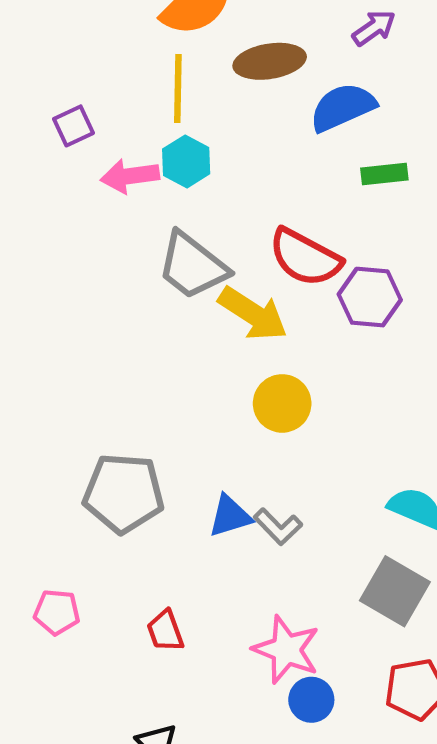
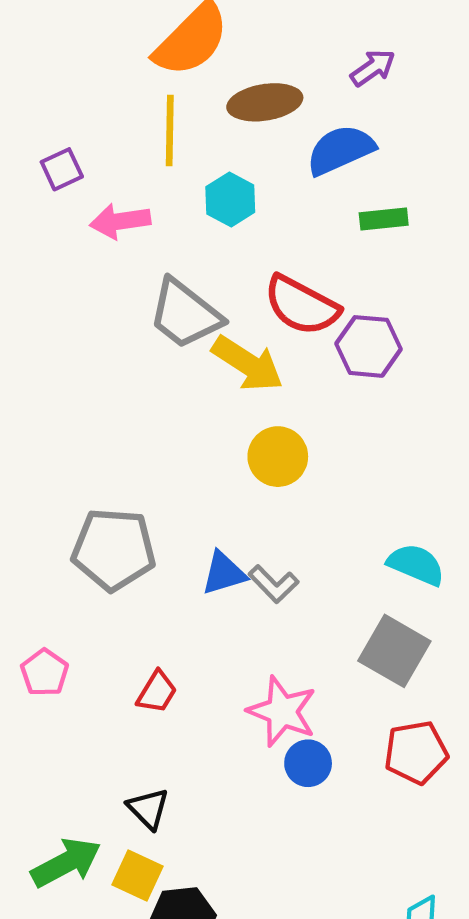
cyan hexagon: (186, 161) -> (230, 200), moved
pink pentagon: (57, 612) -> (45, 673), turned 30
red trapezoid: (165, 631) -> (157, 692), turned -129

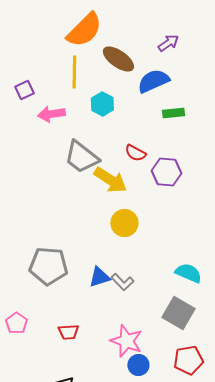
brown ellipse: (265, 102) -> (118, 59), turned 44
red semicircle: (302, 305) -> (135, 153), size x0.6
red trapezoid: (157, 692) -> (68, 332), turned 55

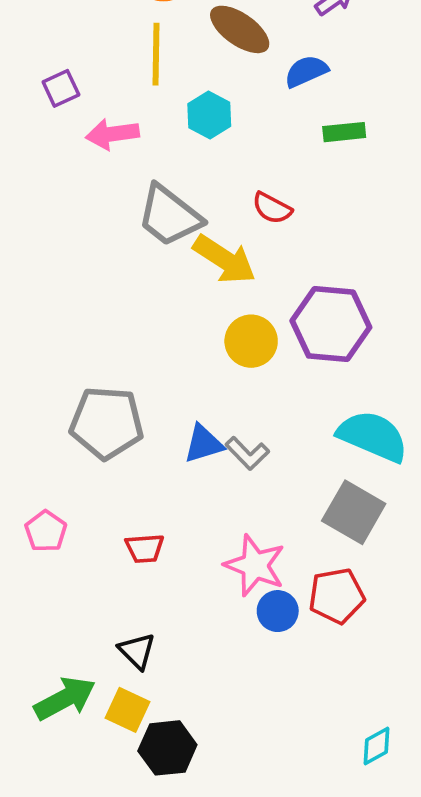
blue semicircle: (153, 81) -> (306, 71), size x0.7
purple hexagon: (166, 172) -> (331, 324), moved, size x1.4
cyan semicircle: (188, 273) -> (373, 436), size x1.4
red pentagon: (188, 360) -> (337, 596), moved

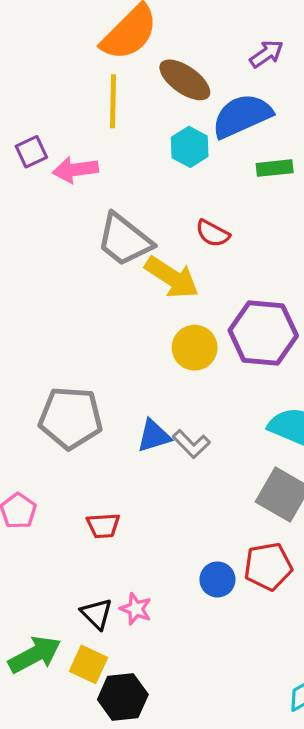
blue semicircle: (306, 71) -> (242, 116), size x1.6
purple square: (61, 88) -> (31, 152), moved
cyan hexagon: (209, 115) -> (190, 147), moved
pink star: (255, 565) -> (136, 609), moved, size x0.6

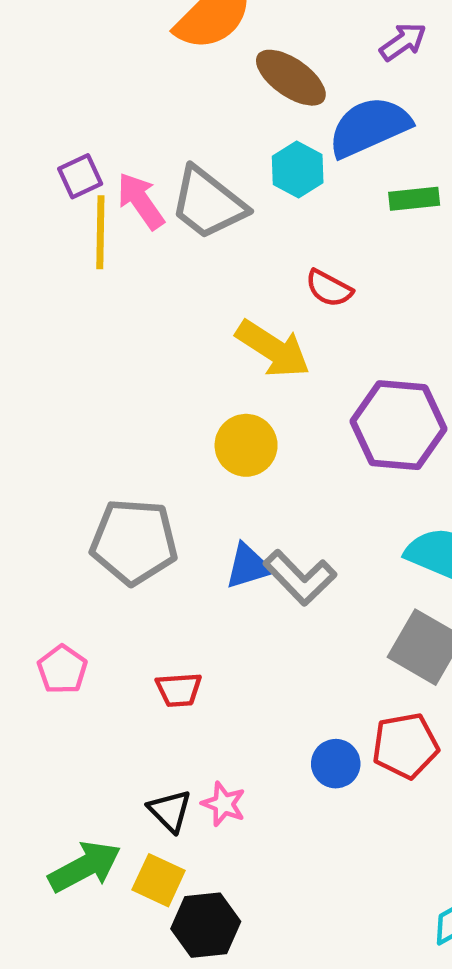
yellow line: (113, 101) -> (100, 232), moved
pink arrow: (75, 170) -> (141, 201), turned 63
gray trapezoid: (124, 240) -> (208, 203), moved
yellow circle: (195, 348) -> (246, 445), moved
gray L-shape: (191, 444) -> (300, 578), size x1.4

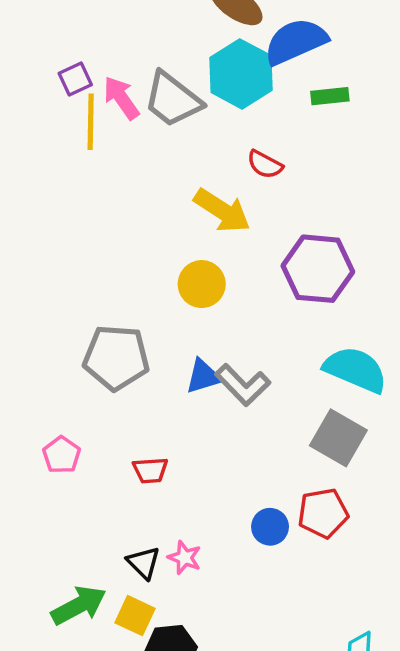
cyan hexagon: (298, 170) -> (241, 74), size x1.6

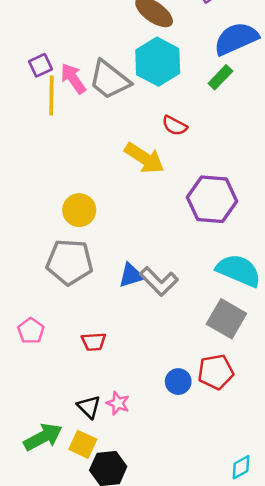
blue semicircle: (296, 41) -> (236, 39), moved
green rectangle: (330, 96) -> (220, 77), turned -40
yellow circle: (202, 284) -> (79, 210), moved

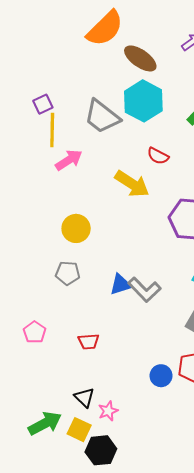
pink arrow: (73, 79) -> (69, 160), moved, turned 92
gray pentagon: (70, 262) -> (68, 273), size x0.6
pink star: (118, 403) -> (108, 411), moved, turned 30

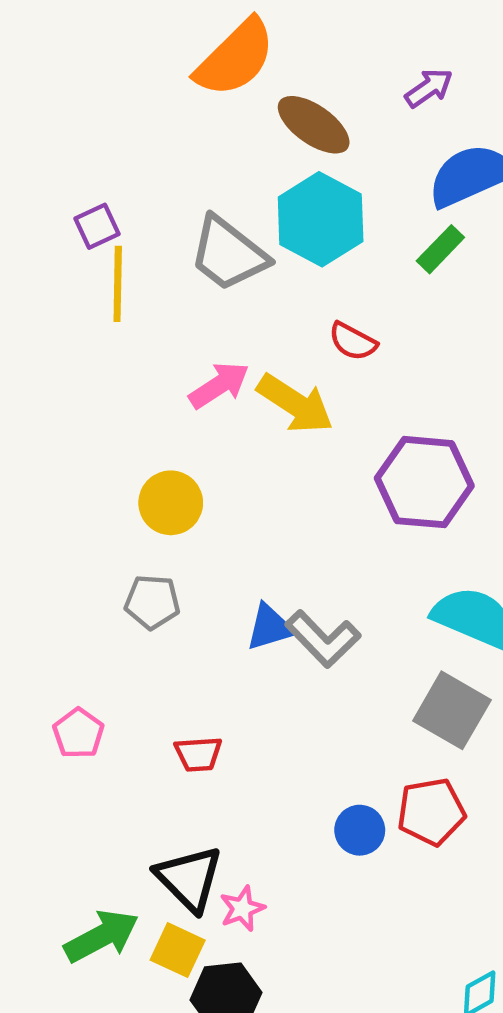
pink arrow: (69, 160) -> (219, 385), moved
black triangle: (84, 397) -> (189, 879), size x1.5

